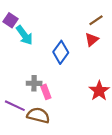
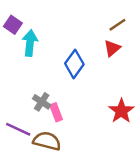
cyan arrow: (24, 35) -> (30, 43), turned -138
gray cross: (34, 83) -> (42, 102), turned 32

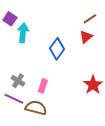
gray cross: (42, 102) -> (18, 81), moved
pink rectangle: (56, 112) -> (43, 86), turned 40

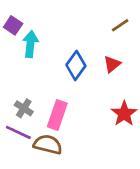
red triangle: (86, 37) -> (112, 64), moved
pink rectangle: (43, 86) -> (57, 115), size x1.5

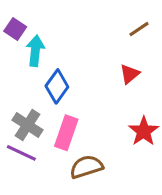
blue diamond: (76, 65) -> (57, 86), moved
gray cross: (24, 108) -> (28, 125), size x1.4
brown semicircle: (48, 144) -> (86, 167), moved, turned -32

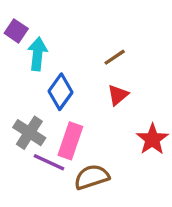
brown line: (139, 29) -> (115, 57), moved
red triangle: (130, 74) -> (118, 95), moved
purple line: (21, 153) -> (49, 162), moved

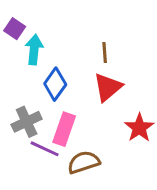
brown line: (115, 57) -> (105, 53), turned -60
red triangle: (118, 95) -> (108, 87), size x1.5
gray cross: (29, 133) -> (27, 122), turned 32

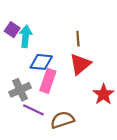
purple square: (15, 29) -> (12, 30), moved
blue diamond: (55, 84) -> (41, 62), turned 60
pink rectangle: (64, 129) -> (48, 81), moved

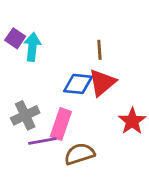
blue diamond: (41, 62) -> (78, 84), moved
pink rectangle: (48, 81) -> (61, 124), moved
purple line: (33, 110) -> (42, 141), turned -35

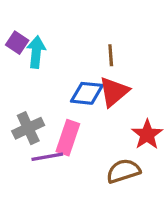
brown semicircle: (79, 154) -> (123, 171), moved

